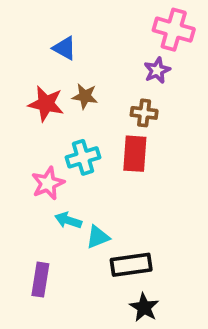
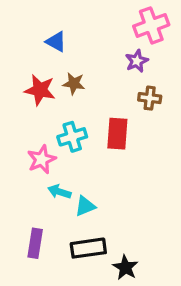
pink cross: (174, 30) -> (151, 25), turned -36
brown cross: (144, 113) -> (150, 98), moved
black rectangle: (131, 265) -> (88, 248), moved

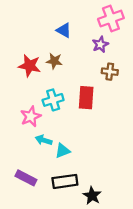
blue triangle: (56, 42) -> (64, 30), moved
purple rectangle: (35, 243) -> (26, 178), turned -72

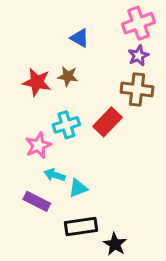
purple star: (100, 44) -> (138, 56), moved
brown cross: (110, 72) -> (137, 89), size x1.5
red rectangle: (86, 98) -> (108, 122), turned 40
purple rectangle: (26, 178) -> (37, 201), moved

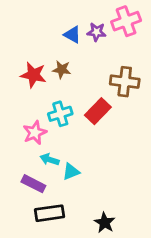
purple star: (138, 56) -> (97, 32), moved, turned 30
black rectangle: (81, 226) -> (50, 213), moved

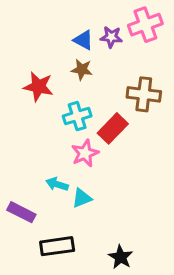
brown star: (62, 70) -> (82, 70), moved
cyan cross: (60, 114) -> (77, 116), moved
pink star: (35, 133) -> (85, 153), moved
purple rectangle: (33, 184) -> (21, 212), moved

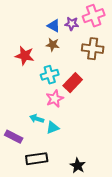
brown cross: (144, 94) -> (93, 49), moved

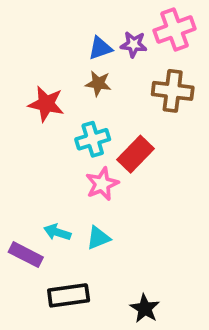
blue triangle: (54, 26) -> (100, 48), turned -48
cyan arrow: (37, 119) -> (57, 232), moved

